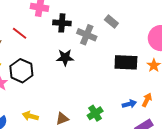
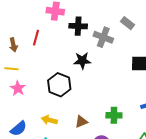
red line: (20, 33) -> (36, 38), turned 70
black hexagon: (21, 71) -> (59, 85), moved
green cross: (95, 113) -> (114, 115), turned 35

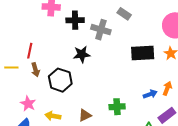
red line: (36, 38) -> (30, 51), moved
brown arrow: (13, 45) -> (35, 70), moved
pink star: (18, 88) -> (28, 104), moved

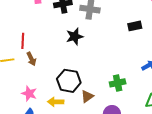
black rectangle: (143, 53) -> (135, 26), size x0.6
black hexagon: (60, 80) -> (69, 81), moved

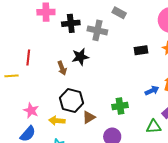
brown arrow: (31, 59) -> (62, 68), moved

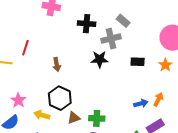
black cross: (71, 23) -> (87, 24), moved
gray cross: (97, 30) -> (111, 39), moved, turned -36
black star: (80, 57) -> (100, 59), moved
green cross: (120, 106) -> (97, 118), moved

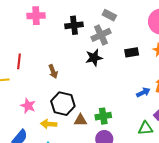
pink star: (18, 100) -> (28, 106), moved
brown triangle: (74, 118) -> (80, 120), turned 32

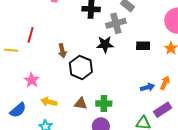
black hexagon: (63, 104) -> (81, 67), moved

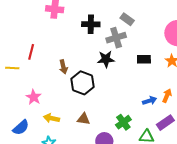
green cross: (104, 104) -> (123, 122), moved, turned -35

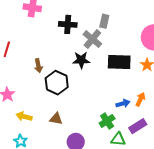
gray rectangle: (127, 19) -> (104, 21), turned 64
gray cross: (116, 38) -> (92, 39), turned -36
black rectangle: (144, 59) -> (119, 62), size x1.6
green cross: (123, 122) -> (107, 121), moved

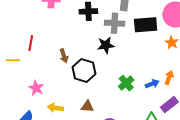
gray cross: (92, 39) -> (115, 23), turned -30
black rectangle: (119, 62) -> (146, 25), moved
green cross: (107, 121) -> (126, 83), moved

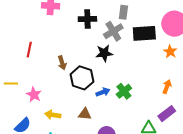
gray cross: (115, 23) -> (113, 31), turned -36
yellow line: (13, 60) -> (11, 83), moved
blue arrow: (152, 84) -> (103, 92), moved

